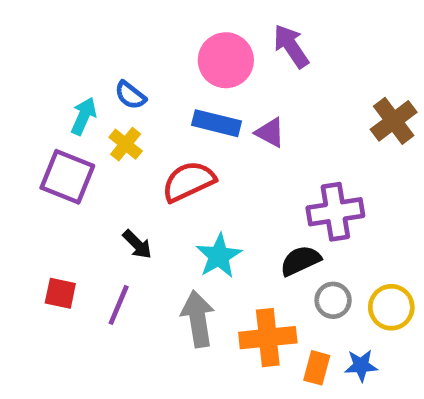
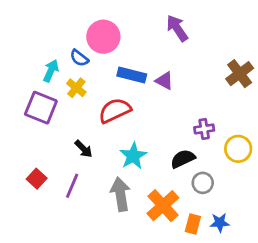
pink circle: (226, 60) -> (103, 37), moved
purple cross: (335, 212) -> (204, 129), size x0.6
red square: (60, 293) -> (37, 179), turned 30
yellow circle: (391, 307) -> (238, 149), moved
orange cross: (268, 338) -> (163, 206), turned -36

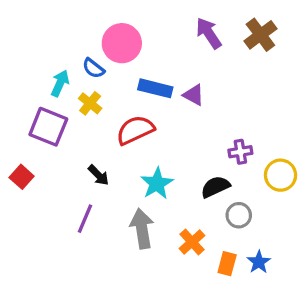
brown cross: (240, 74) -> (260, 35), moved
red square: (37, 179) -> (22, 177), moved
orange cross: (163, 206) -> (192, 242), size x0.7
blue star: (220, 223) -> (259, 262), turned -30

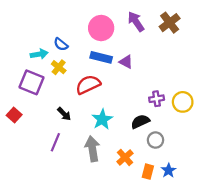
pink circle: (122, 43) -> (101, 28), moved
cyan arrow: (60, 83) -> (39, 54), turned 56
yellow circle: (281, 175) -> (183, 102), moved

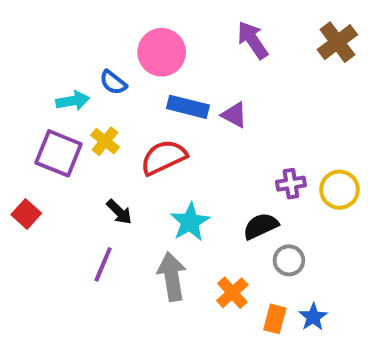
brown cross: (170, 23) -> (337, 42), moved
pink circle: (101, 28) -> (162, 52), moved
yellow cross: (59, 67) -> (105, 141), moved

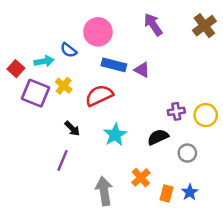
red square: (26, 214) -> (16, 69), moved
gray circle: (289, 260) -> (187, 153), moved
gray arrow: (172, 277) -> (104, 191), moved

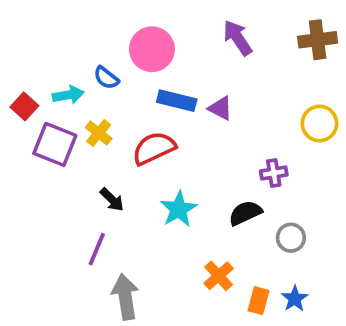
brown cross: (204, 26) -> (318, 40), turned 30
yellow circle: (206, 115) -> (319, 123), moved
gray arrow: (104, 191) -> (125, 297), moved

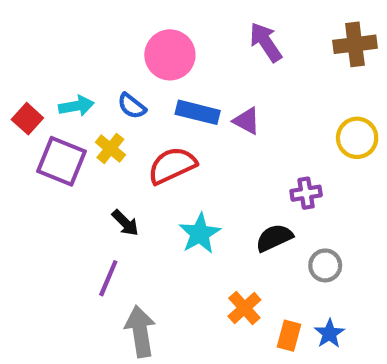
blue semicircle: (106, 78) -> (132, 106), moved

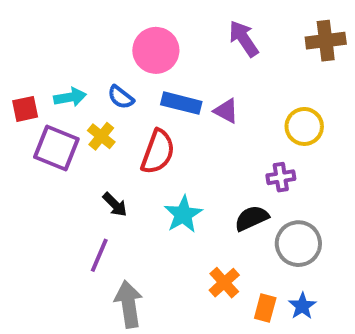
red square: (27, 119) -> (25, 109), turned 36
yellow circle: (357, 138) -> (304, 126), moved
red semicircle: (172, 165) -> (158, 152), turned 135
gray circle: (325, 265) -> (298, 244), size x1.5

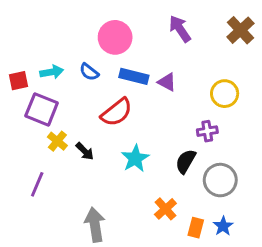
brown cross: (326, 41) -> (240, 30), turned -36
yellow cross: (101, 136) -> (57, 141), moved
red semicircle: (158, 152) -> (116, 112), turned 32
black semicircle: (252, 218) -> (186, 161), turned -35
purple line: (99, 255) -> (37, 184), moved

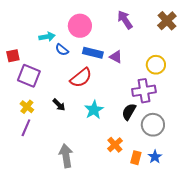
cyan arrow: (52, 72) -> (47, 37), moved
purple cross: (207, 131) -> (144, 91), size x1.6
yellow cross: (57, 141) -> (27, 107), moved

